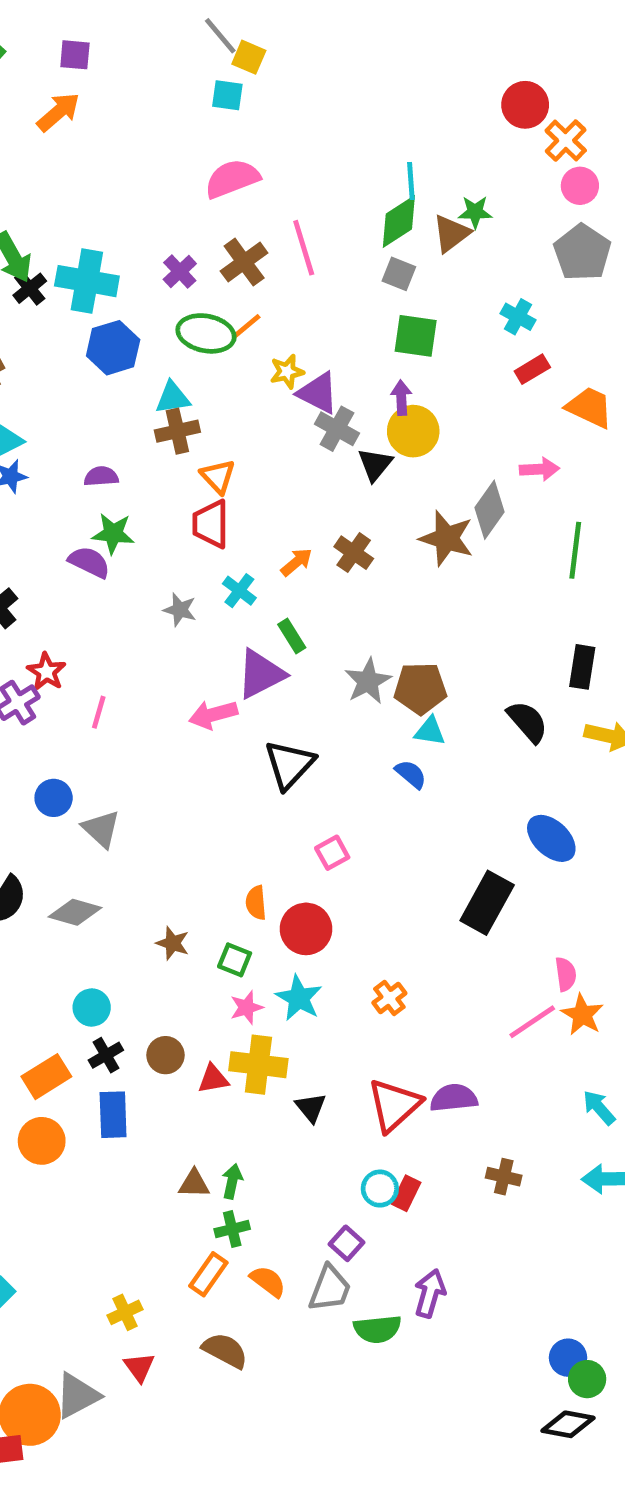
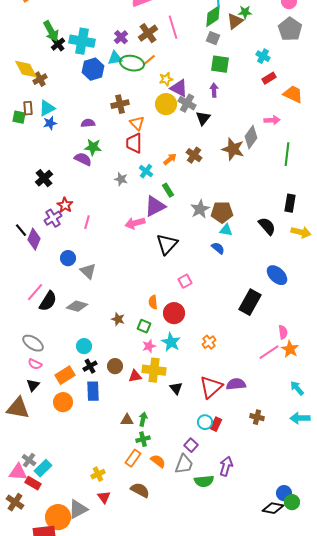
cyan triangle: (173, 398) -> (115, 58), moved
yellow circle: (413, 431) -> (166, 104), moved
black diamond: (568, 1424) -> (273, 508), moved

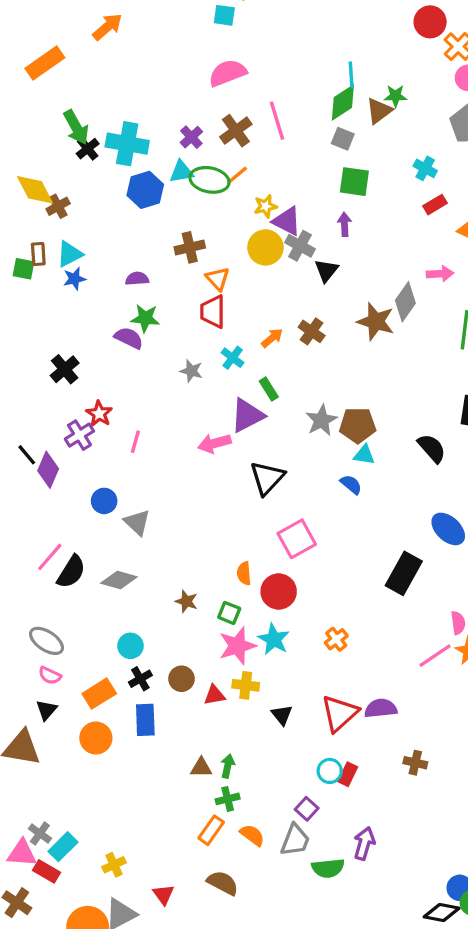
pink square: (185, 281) -> (297, 539), size x1.6
pink star: (149, 346) -> (237, 646), size x1.6
yellow cross: (154, 370) -> (246, 685), size x0.7
yellow cross: (98, 474) -> (114, 865), moved

